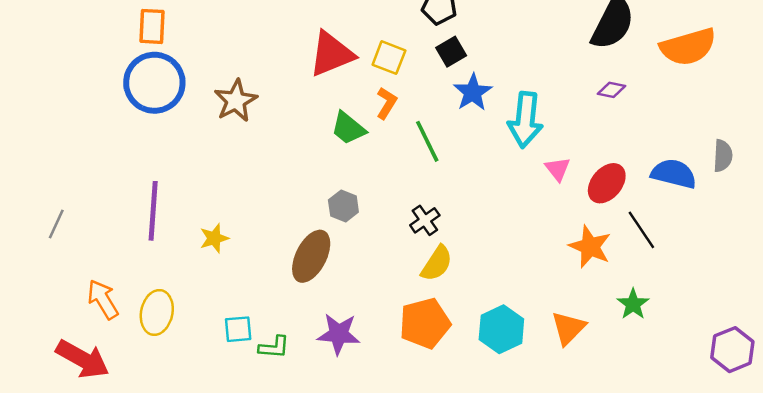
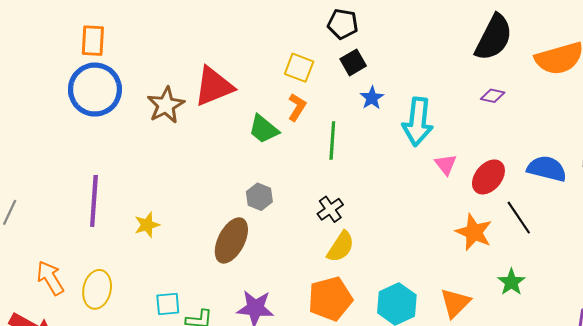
red triangle: (331, 54) -> (214, 86), moved
blue star: (473, 92) -> (372, 98), size x0.7
green line: (427, 141) -> (332, 141), turned 30

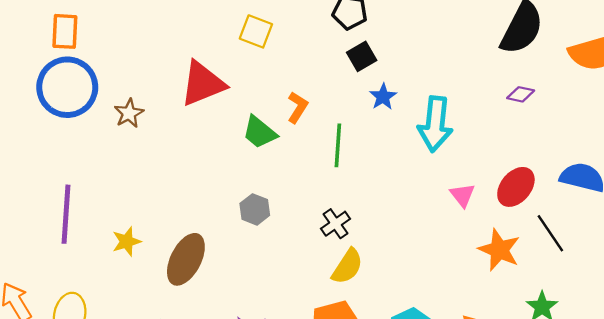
yellow square: (299, 68) -> (256, 31), moved
brown star: (166, 105) -> (129, 113), moved, size x0.7
pink triangle: (446, 164) -> (463, 195), moved
brown ellipse: (231, 240) -> (186, 259), moved

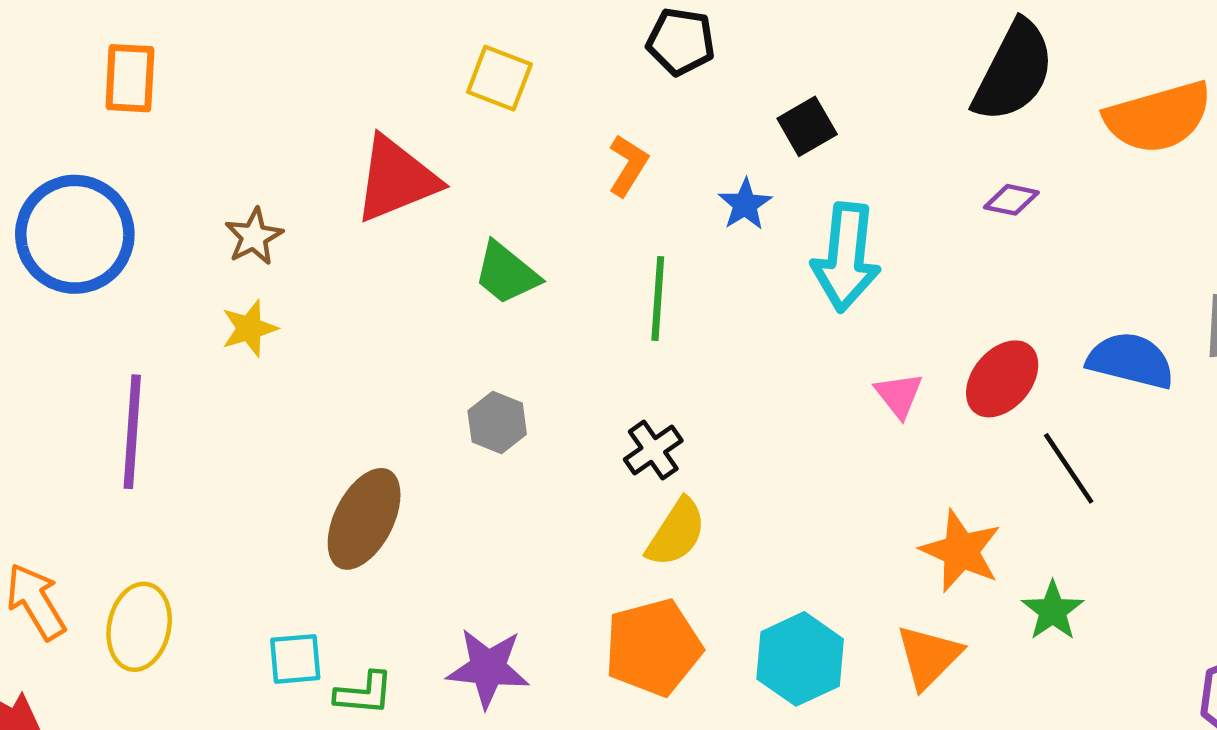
black square: (362, 56) -> (807, 126), moved
blue circle: (67, 87) -> (75, 234), moved
orange L-shape: (298, 107) -> (628, 165), moved
yellow star: (127, 242) -> (249, 328), moved
orange star: (499, 250) -> (961, 551), moved

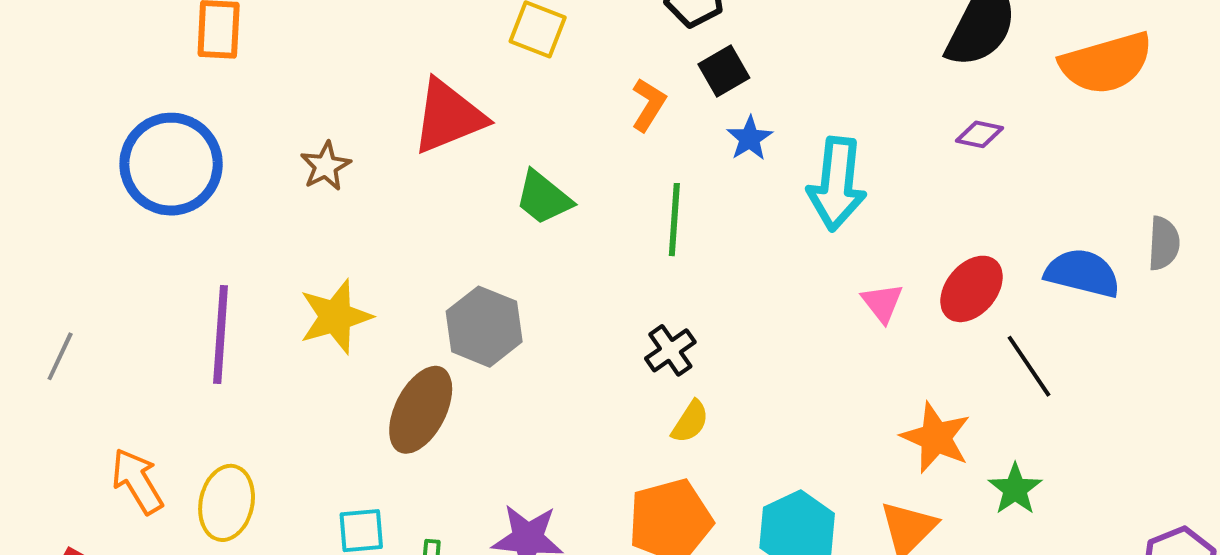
black square: (807, 126) -> (724, 71), moved
yellow star: (249, 328) -> (335, 317), moved, size x1.5
gray hexagon: (497, 422) -> (484, 327), moved, size x1.5
yellow semicircle: (676, 533) -> (690, 422), size x0.7

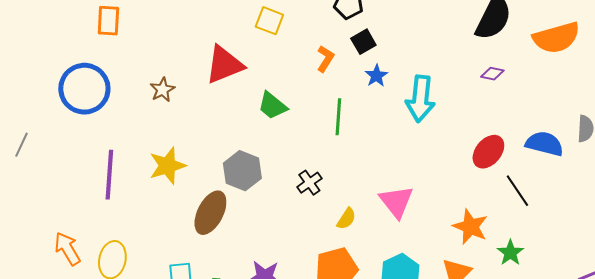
pink triangle: (882, 303) -> (396, 202), moved, size x1.6
black cross: (670, 350) -> (309, 183), moved
gray line: (60, 356) -> (21, 145), moved

